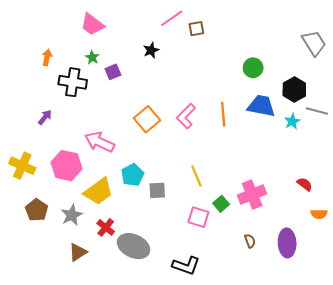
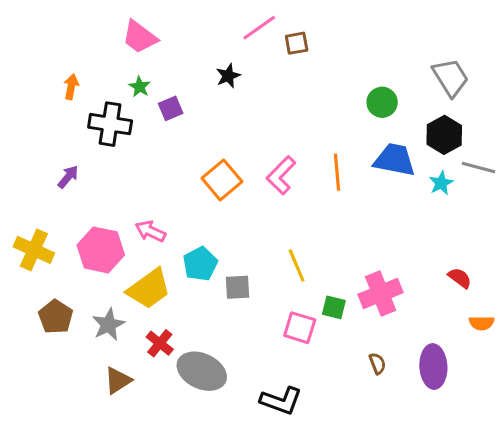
gray trapezoid: (314, 43) -> (450, 77), moved
pink arrow: (100, 142) -> (150, 231), moved, size x0.7
green square: (221, 204) -> (334, 307), turned -35

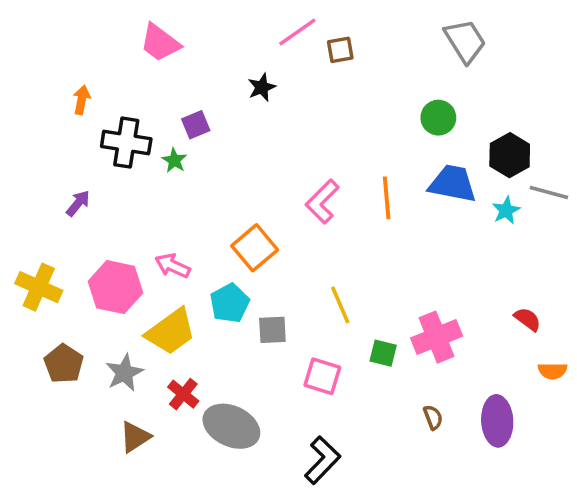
gray trapezoid: (450, 77) -> (465, 41), moved
green star: (140, 87) -> (174, 160), moved
orange square: (222, 180) -> (255, 248), moved
pink square: (300, 328) -> (322, 376), moved
black L-shape: (281, 401) -> (322, 460), turned -66

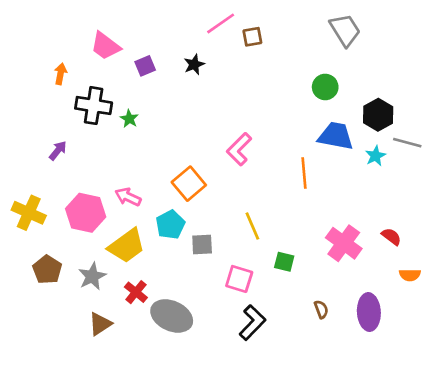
pink trapezoid: (160, 43) -> (105, 46), moved
purple square: (196, 125) -> (145, 66), moved
orange line: (387, 198) -> (304, 173), moved
pink cross: (437, 337) -> (344, 243), moved, turned -32
black L-shape: (322, 460) -> (252, 323), moved

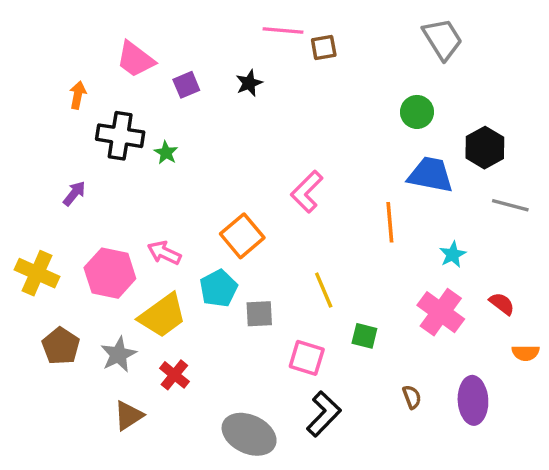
pink line: (221, 23) -> (283, 31), turned 40
gray line: (407, 143) -> (510, 205), moved
cyan star: (375, 156) -> (453, 254), moved
gray ellipse: (172, 316) -> (249, 434), moved

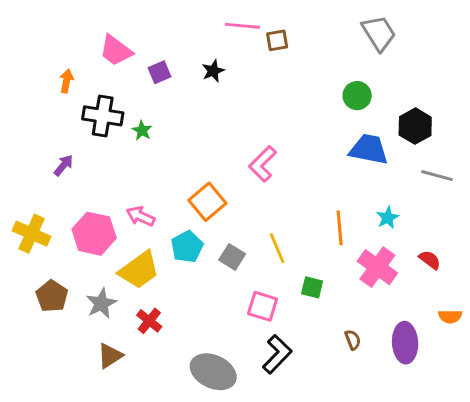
orange line: (390, 222) -> (340, 228), moved
gray square: (259, 314) -> (232, 257), moved, turned 35
orange semicircle: (526, 353) -> (450, 317), moved

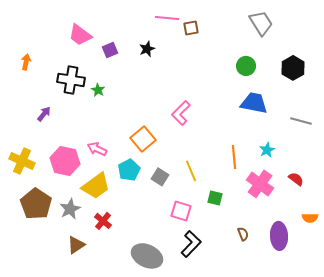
orange arrow: (66, 81) -> (26, 62), moved
black hexagon: (415, 126) -> (293, 68), moved
brown pentagon: (52, 296) -> (36, 204), size x1.4

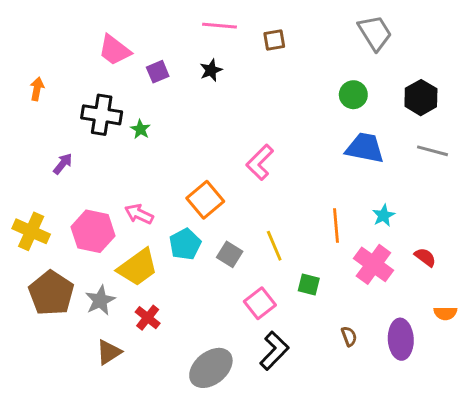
pink line: (167, 18) -> (220, 26), moved
gray line: (301, 121) -> (432, 151), moved
pink square: (181, 211) -> (260, 303), turned 35
gray ellipse: (147, 256) -> (211, 368), turned -64

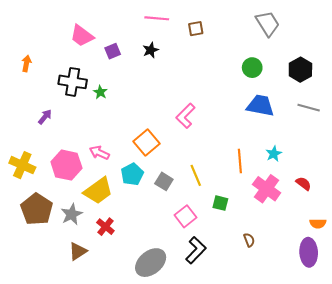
purple ellipse: (401, 339) -> (309, 252), moved

